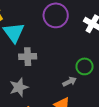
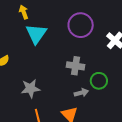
gray cross: (28, 57) -> (76, 66), moved

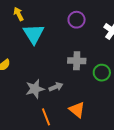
purple circle: (81, 25) -> (77, 20), size x0.7
gray arrow: (81, 93) -> (56, 87), moved

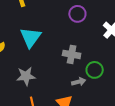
cyan triangle: (34, 34) -> (31, 37), moved
gray arrow: (56, 87) -> (79, 82), moved

